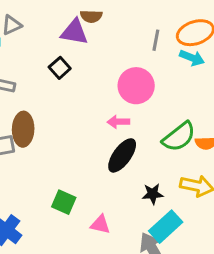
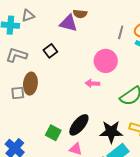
black square: (60, 68) -> (50, 51), moved
black ellipse: (122, 155) -> (79, 125), moved
black star: (153, 194) -> (111, 132), size x1.6

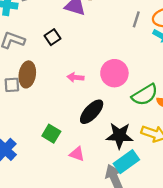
pink circle: (106, 61) -> (114, 73), moved
pink arrow: (92, 83) -> (76, 77), moved
black ellipse: (79, 125) -> (92, 112), moved

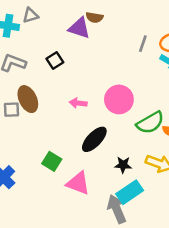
brown ellipse: (27, 74) -> (28, 99), turned -35
black star: (120, 136) -> (123, 165), size x0.6
pink triangle: (77, 154) -> (78, 183), size x1.5

